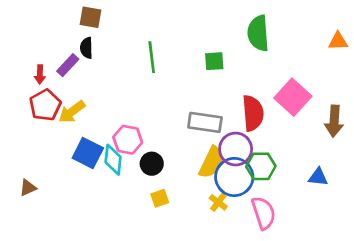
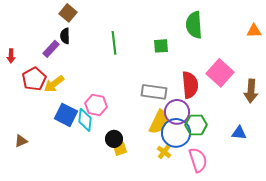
brown square: (90, 17) -> (68, 13), turned 30
red arrow: (40, 74) -> (11, 56), moved
black circle: (152, 164) -> (114, 139), moved

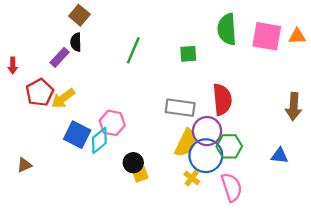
green line: (114, 43) -> (133, 50), turned 30
pink square: (220, 73) -> (267, 36), moved, turned -32
cyan diamond: (85, 120) -> (99, 140), turned 45

